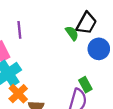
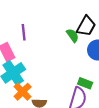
green rectangle: (85, 85) -> (85, 83), turned -40

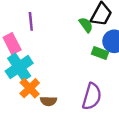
green rectangle: (85, 83) -> (100, 53), moved

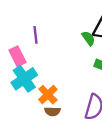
orange cross: (30, 88) -> (48, 95), moved

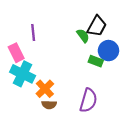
cyan cross: (24, 79) -> (23, 74), turned -30

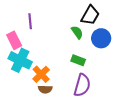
green semicircle: (83, 36) -> (77, 32), moved
green rectangle: (96, 61) -> (78, 60), moved

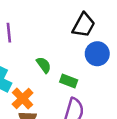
green semicircle: (77, 32) -> (44, 65), moved

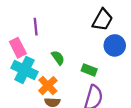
green semicircle: (44, 65) -> (58, 58), moved

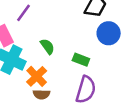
purple line: (36, 27) -> (23, 13), turned 42

